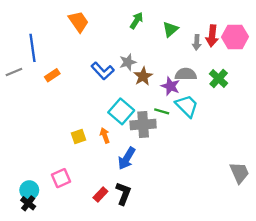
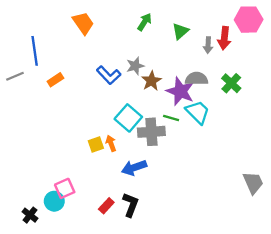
pink hexagon: (235, 37) -> (249, 20), moved
purple star: (170, 86) -> (180, 91), size x1.4
yellow square: (79, 137) -> (96, 145), moved
blue arrow: (127, 158) -> (134, 168), turned 40
cyan circle: (29, 190) -> (54, 201), moved

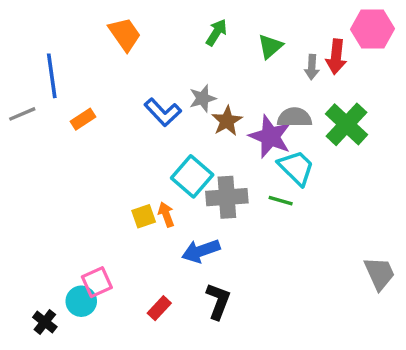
green cross: (231, 83) -> (346, 124), size x1.4
green line: (171, 118) -> (281, 201), moved
black L-shape: (131, 205) -> (218, 301), moved

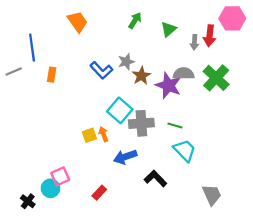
orange rectangle: (83, 119) -> (52, 75), turned -48
cyan trapezoid: (296, 168) -> (185, 150), moved
gray trapezoid: (379, 273) -> (212, 195), moved
black L-shape: (218, 301) -> (155, 179), moved, turned -65

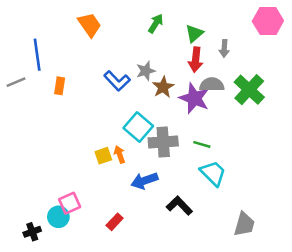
red arrow: (210, 36) -> (196, 60), moved
gray trapezoid: (212, 195) -> (244, 224), turned 40
black cross: (28, 201) -> (32, 232), turned 32

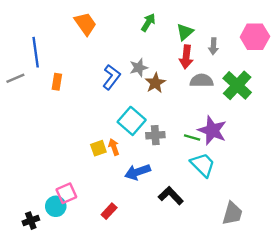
pink hexagon: (268, 21) -> (255, 37), moved
blue L-shape: (117, 81) -> (111, 77), turned -100
purple star: (194, 98) -> (212, 130), moved
gray cross: (163, 142) -> (155, 135), size x0.7

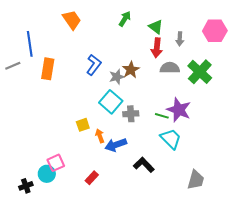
green triangle: (185, 32) -> (156, 27), turned -42
gray star: (139, 68) -> (117, 77), moved
orange rectangle: (57, 82) -> (48, 69), size x1.5
orange arrow: (114, 147) -> (100, 136), moved

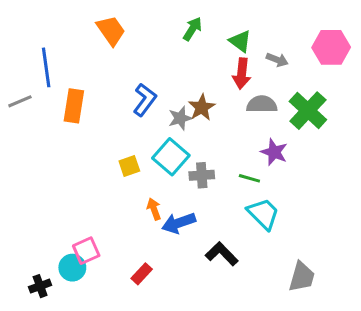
gray arrow: (180, 39) -> (277, 60), turned -72
purple star: (179, 110) -> (274, 152), moved, size x0.7
yellow square: (83, 125) -> (129, 166), moved

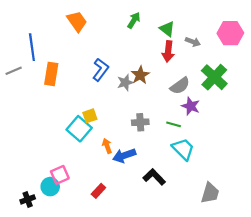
gray semicircle: (262, 104) -> (180, 86), moved, turned 144
cyan square: (171, 157) -> (79, 129), moved

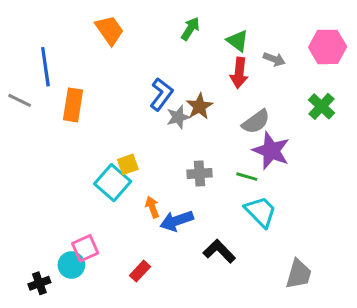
blue L-shape: (101, 70) -> (161, 94), moved
gray line: (14, 71) -> (20, 100), turned 49
green cross: (214, 77) -> (321, 106), moved, size x0.7
purple star: (191, 106) -> (271, 151), size x1.4

